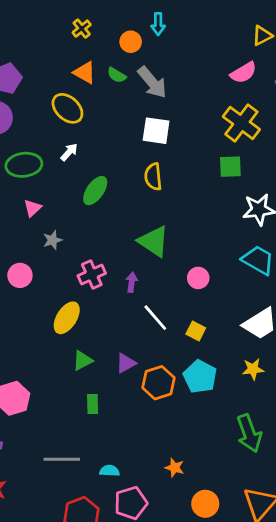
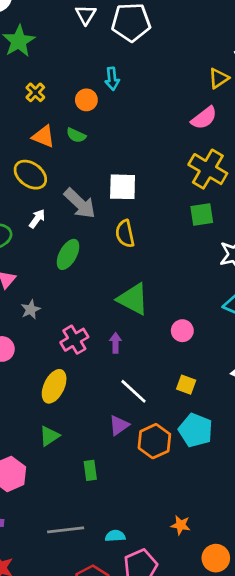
gray arrow: (152, 82) -> (80, 203), moved
white line: (155, 318) -> (134, 391), moved
green triangle: (82, 361) -> (49, 436), moved

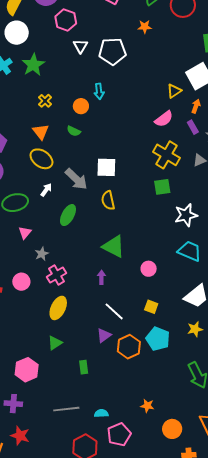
orange triangle: (43, 136) -> (41, 132), moved, turned 30
pink cross: (74, 340) -> (56, 275), moved

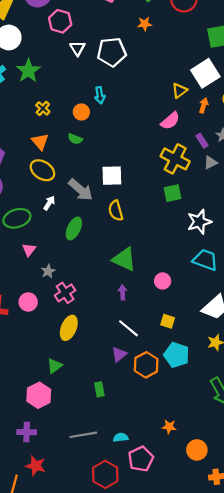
purple rectangle: (193, 127) -> (202, 141), moved
purple arrow: (101, 277) -> (123, 292), moved
green triangle: (55, 343) -> (55, 366), moved

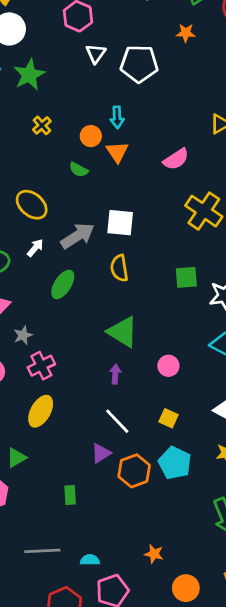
pink semicircle: (170, 121) -> (176, 159), moved
orange triangle: (40, 142) -> (117, 152), moved
gray arrow: (81, 190) -> (78, 236), turned -80
green square: (172, 193) -> (186, 277), moved

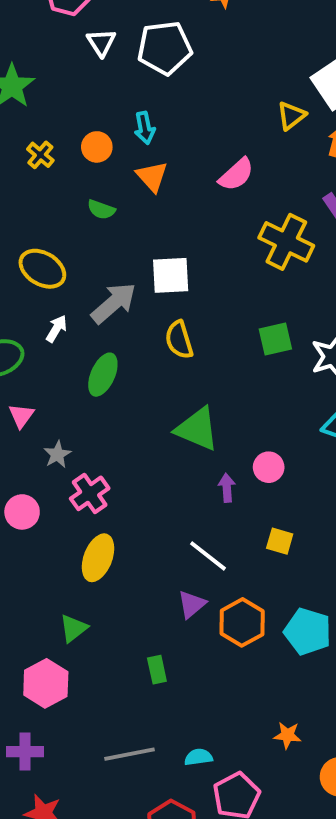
orange circle: (91, 136) -> (97, 147), moved
purple arrow: (115, 374) -> (227, 488), moved
cyan pentagon: (175, 463) -> (308, 632), moved

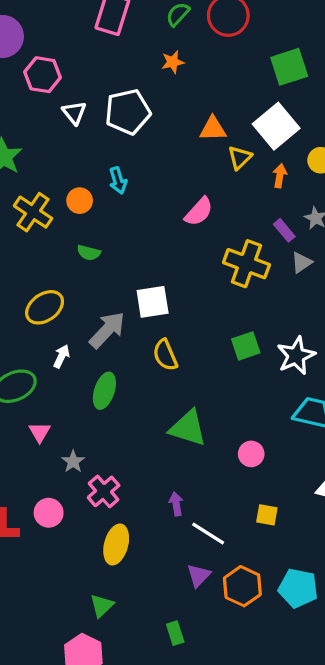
yellow cross: (40, 155) -> (33, 212), size x1.6
orange triangle: (152, 177) -> (213, 129), moved, turned -44
yellow ellipse: (42, 269) -> (45, 307), turned -60
purple arrow: (227, 488) -> (176, 504), moved

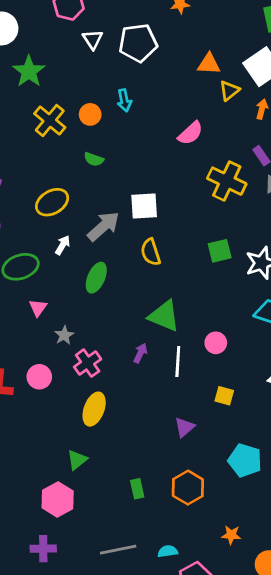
purple arrow: (176, 504) -> (140, 353), moved, turned 30
white line: (208, 534) -> (178, 361), moved, turned 56
purple triangle: (199, 575) -> (184, 427), moved
orange hexagon: (242, 586) -> (188, 488), moved

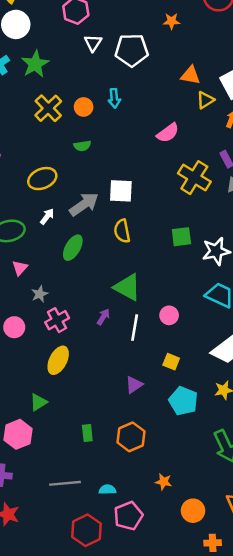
green semicircle: (94, 159) -> (82, 146), turned -35
cyan pentagon: (245, 460) -> (183, 401), moved

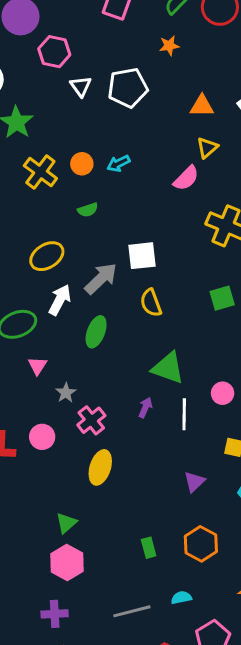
cyan arrow: (114, 98) -> (118, 163), moved, turned 78
yellow triangle: (205, 100) -> (207, 148), moved
white arrow: (47, 216) -> (60, 300), size x1.5
green triangle: (39, 402) -> (66, 523), moved
cyan semicircle: (107, 490) -> (181, 598), moved

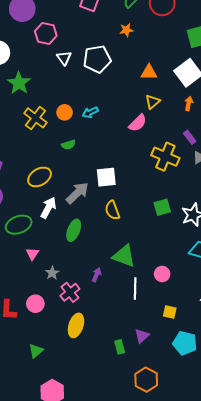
purple arrow: (145, 408) -> (97, 275), moved
green triangle: (66, 523) -> (36, 351), moved
green rectangle: (149, 548) -> (120, 347), moved

